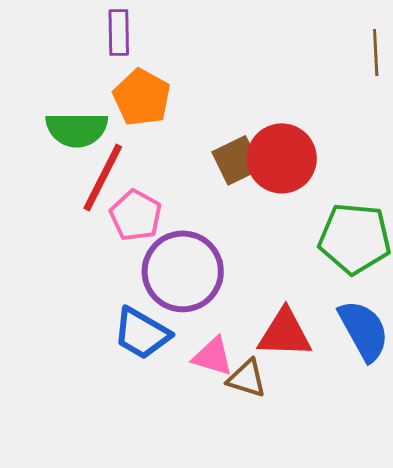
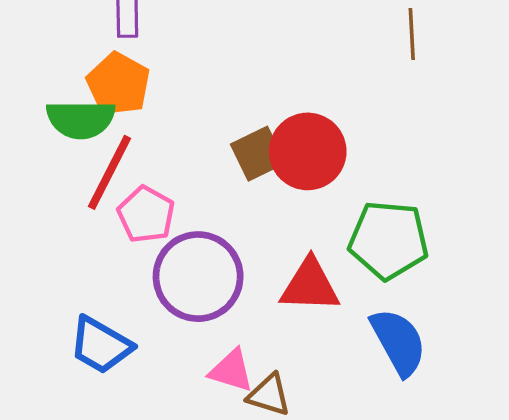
orange pentagon: (142, 97) -> (118, 84), moved
blue trapezoid: (142, 333) -> (101, 345), moved
red triangle: (285, 333) -> (310, 285), moved

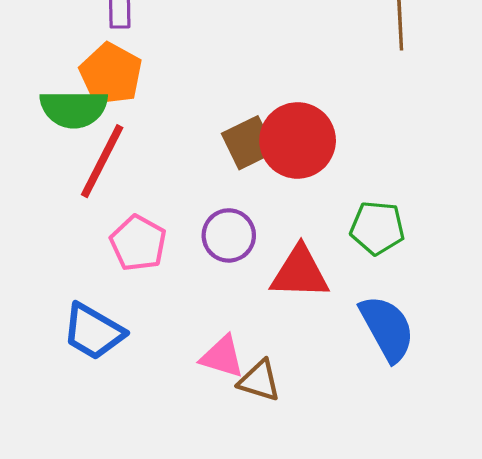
pink pentagon: (146, 215) -> (138, 243), moved
green pentagon: (388, 240) -> (377, 228), size x0.7
purple circle: (198, 277) -> (229, 235), moved, size x0.6

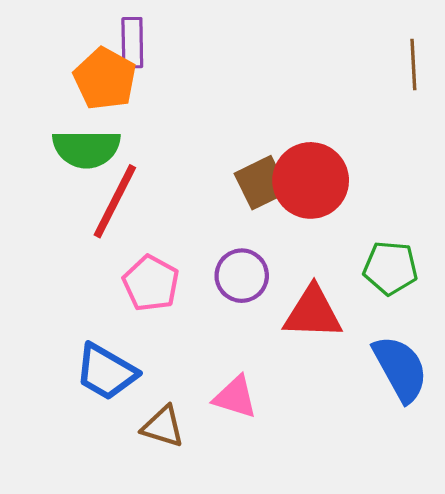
orange pentagon: (111, 74) -> (105, 79), moved
brown triangle: (259, 381) -> (163, 427), moved

